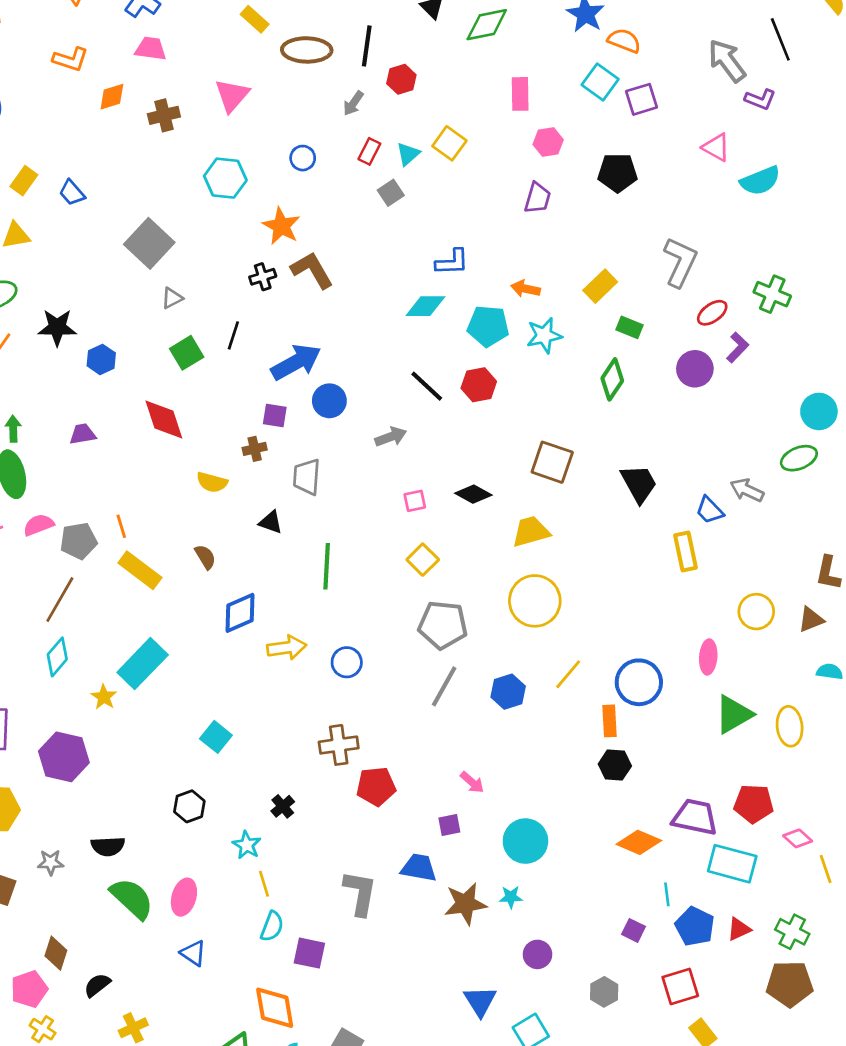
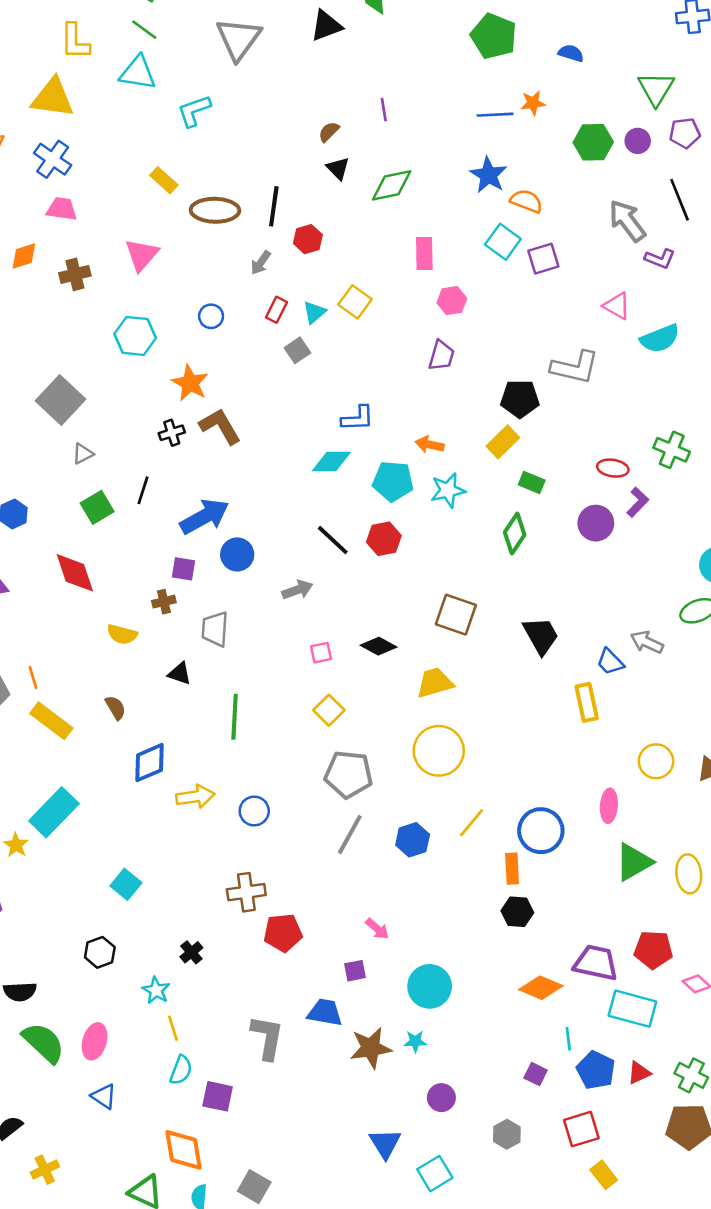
black pentagon: (618, 173) -> (520, 399), moved
gray L-shape: (680, 262) -> (575, 367), moved, turned 78
red ellipse: (712, 313) -> (613, 468), turned 44

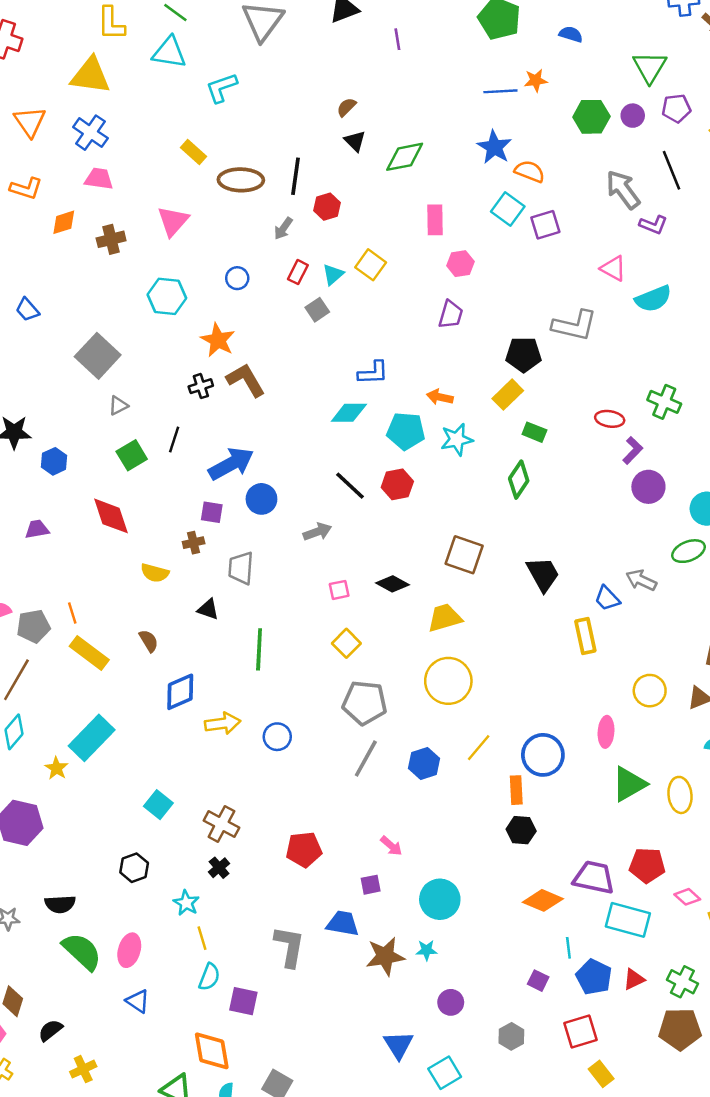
purple line: (384, 109) -> (397, 39), moved
purple circle: (596, 523) -> (648, 487), moved
brown cross: (246, 892) -> (221, 824), moved, turned 36

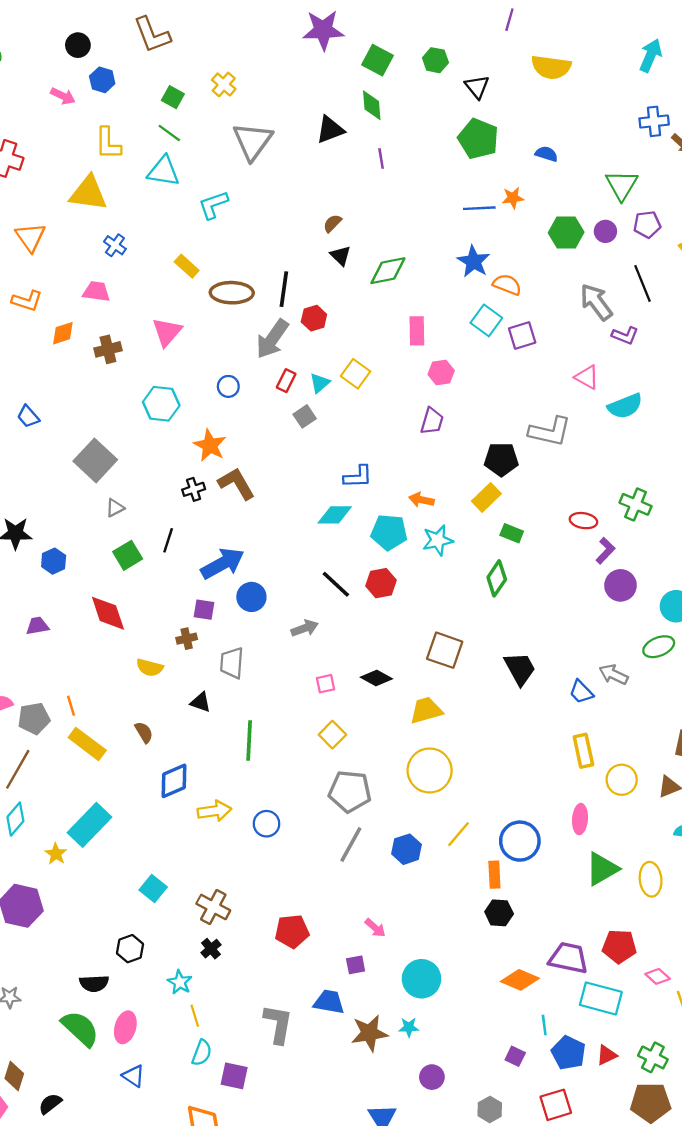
blue cross: (90, 133) -> (115, 245), moved, size x0.7
gray arrow: (283, 228) -> (272, 339), size x1.8
yellow rectangle: (585, 636) -> (583, 751), moved
black semicircle: (60, 904) -> (94, 983), moved

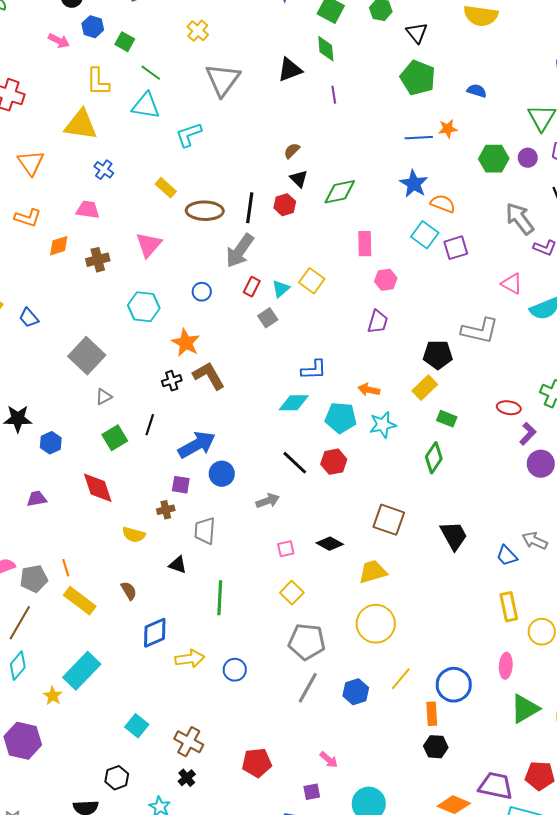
green square: (173, 97) -> (125, 42), moved
red hexagon: (314, 318) -> (285, 205), moved

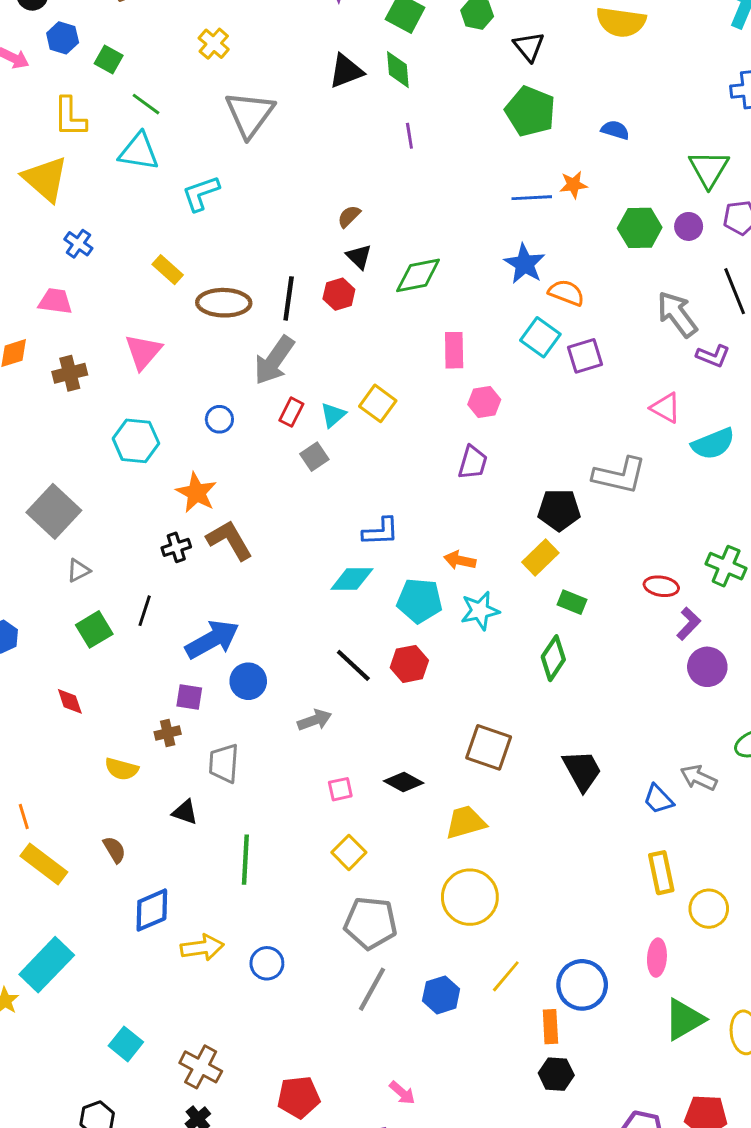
black triangle: (290, 70) -> (346, 71), moved
yellow triangle: (81, 125) -> (45, 179), turned 33
red diamond: (98, 488) -> (70, 701), size x0.6

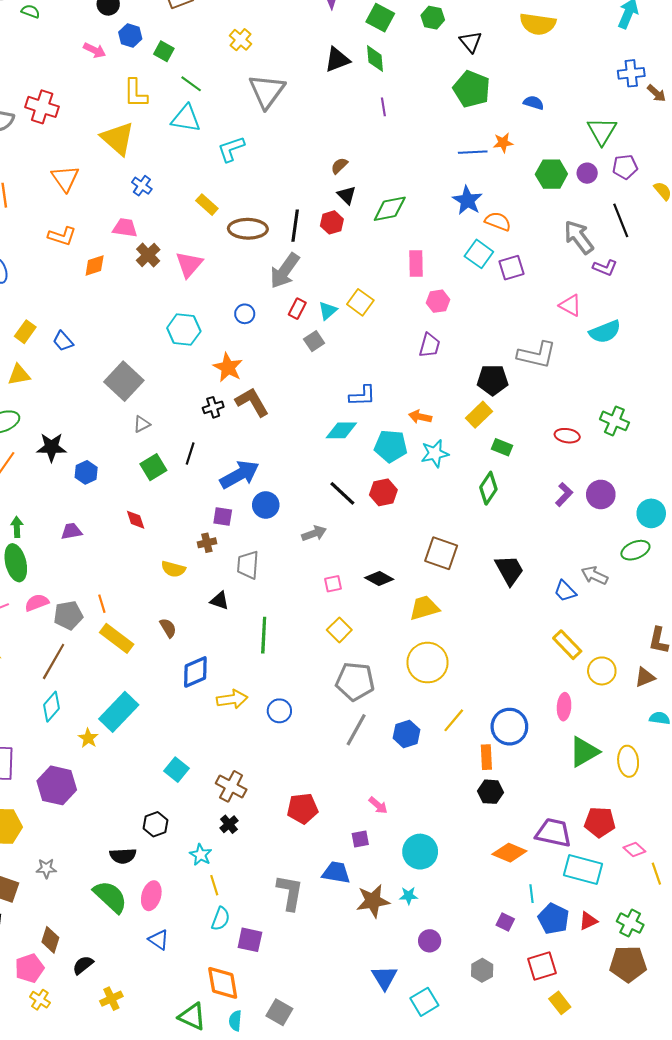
brown cross: (70, 373) -> (148, 255), moved, turned -30
purple L-shape: (689, 624) -> (564, 494), moved
yellow rectangle: (661, 873) -> (567, 645), turned -32

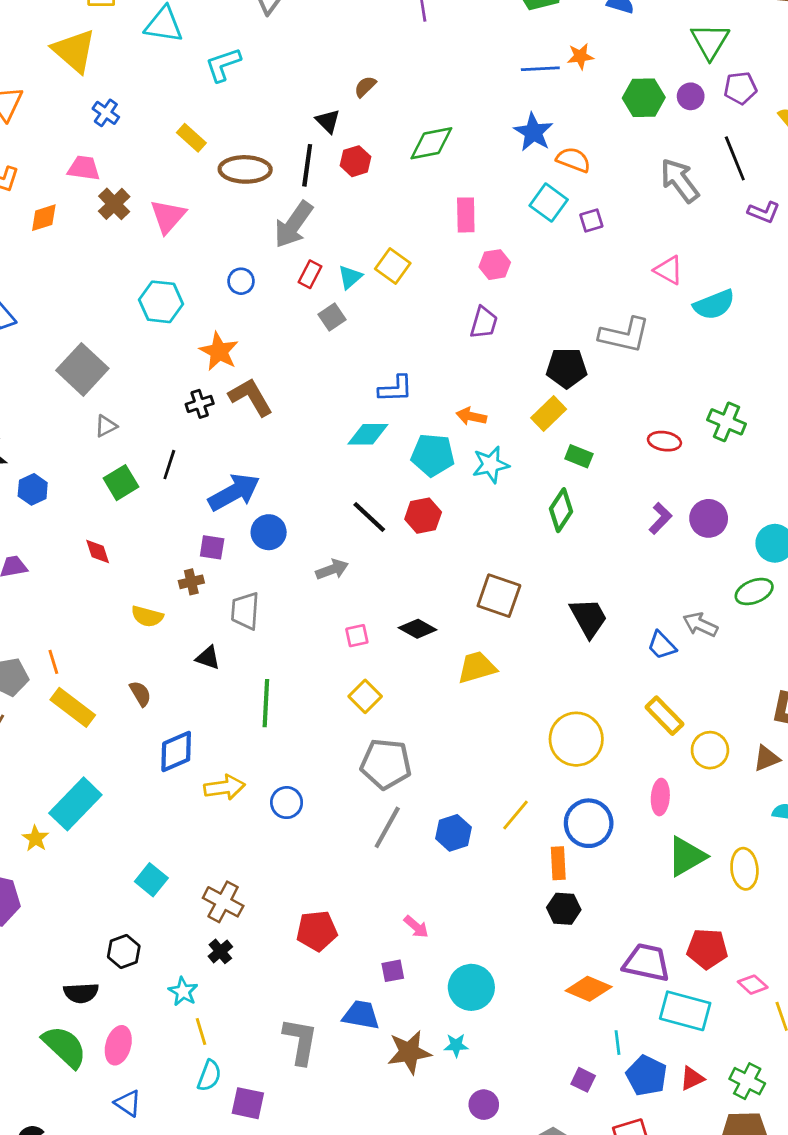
black triangle: (347, 195) -> (328, 121), moved
purple square: (512, 268) -> (591, 220), size x0.7
purple L-shape: (605, 268) -> (764, 212), moved
yellow circle: (427, 663) -> (576, 739), moved

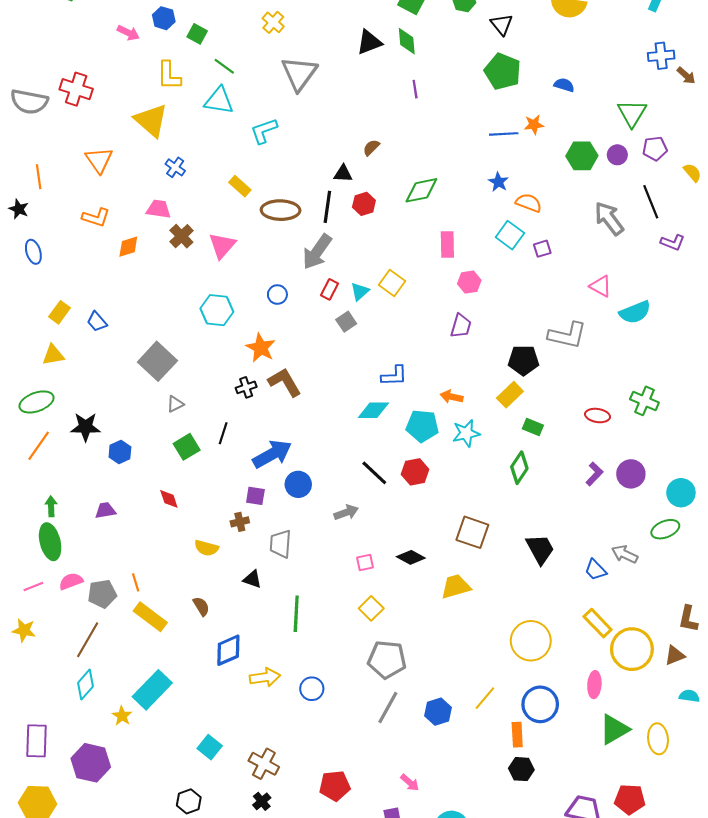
black triangle: (328, 121) -> (343, 174), turned -42
blue star: (533, 132) -> (498, 182), size x0.7
yellow circle: (710, 750) -> (632, 649), size x1.5

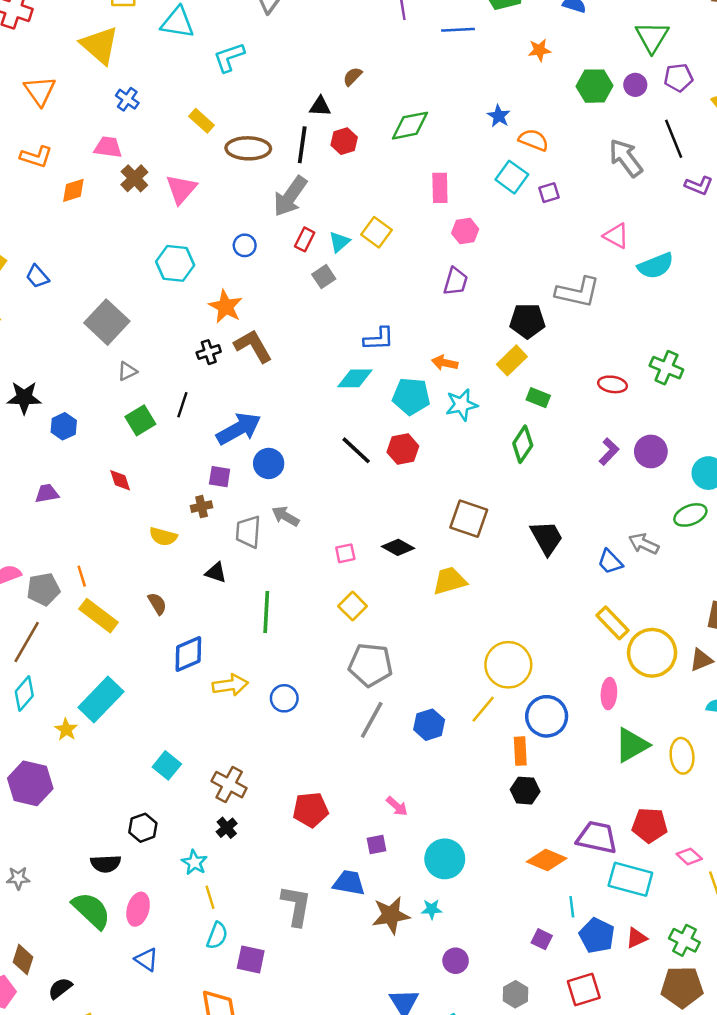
blue line: (504, 134) -> (458, 30), moved
gray arrow: (346, 512) -> (285, 516), moved, turned -130
yellow circle: (531, 641) -> (508, 665), moved

